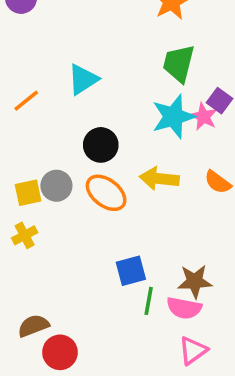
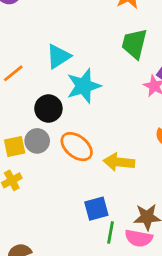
cyan star: (173, 117) -> (84, 86), moved
black circle: (101, 145) -> (48, 109), moved
yellow arrow: (159, 179) -> (119, 162), moved

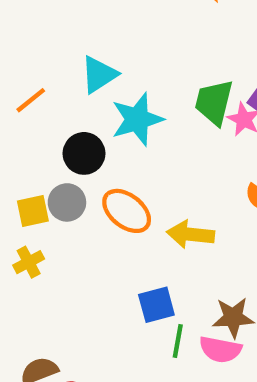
green trapezoid: (134, 44) -> (214, 102), moved

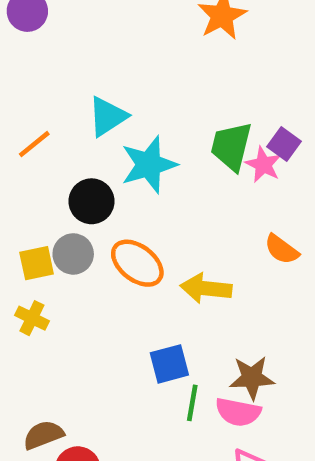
yellow cross: (29, 262) -> (32, 318), turned -36

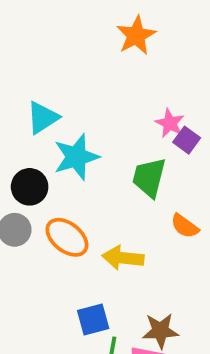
green trapezoid: (231, 146) -> (149, 177), moved
pink star: (263, 165) -> (170, 123), moved

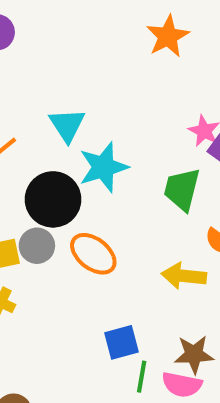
cyan triangle: (43, 118) -> (67, 125), turned -30
black circle: (30, 187) -> (53, 199), size x1.4
yellow arrow: (123, 258) -> (184, 276), moved

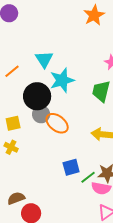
gray circle: (37, 246) -> (41, 114), moved
green line: (142, 377) -> (88, 177), moved, turned 42

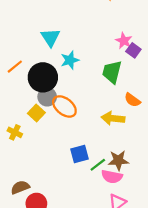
orange line: (12, 71) -> (15, 67), moved
cyan star: (62, 80) -> (70, 60), size x0.7
yellow square: (13, 123) -> (36, 113), moved, turned -35

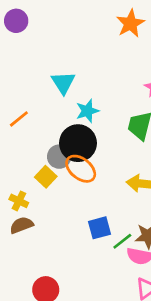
black circle: (43, 77) -> (78, 143), moved
brown semicircle: (20, 187) -> (22, 225), moved

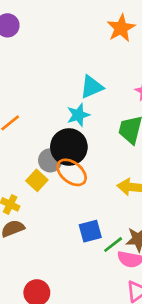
cyan triangle: (63, 83) -> (92, 87), moved, turned 40

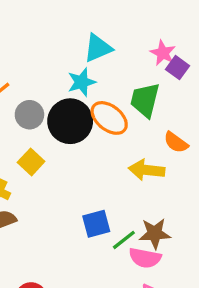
gray circle: (50, 160) -> (29, 115), moved
orange ellipse: (72, 172) -> (109, 118), moved

